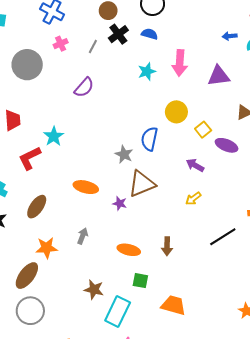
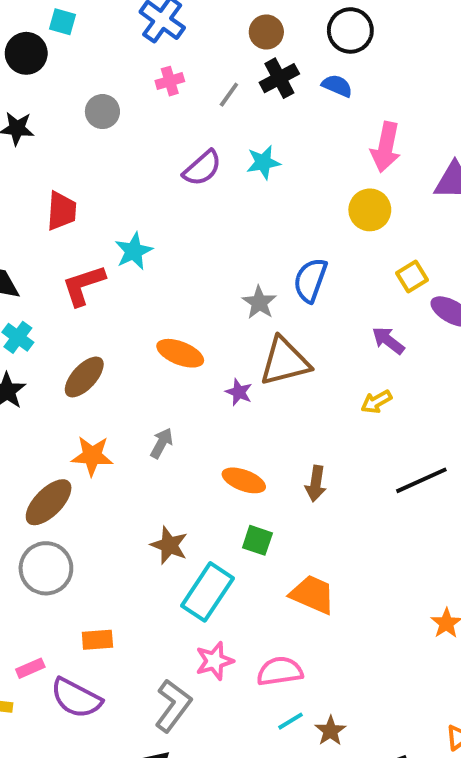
gray circle: (27, 65) -> (102, 112), size x0.6
cyan star: (147, 71) -> (263, 162), moved
yellow circle: (176, 112) -> (370, 210), moved

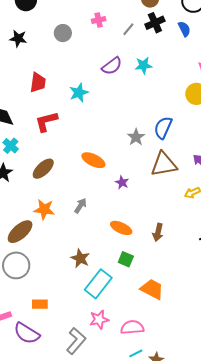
blue semicircle: (337, 86) -> (184, 29), turned 35
cyan star: (134, 251) -> (79, 93), moved
brown triangle: (285, 362) -> (164, 164), moved

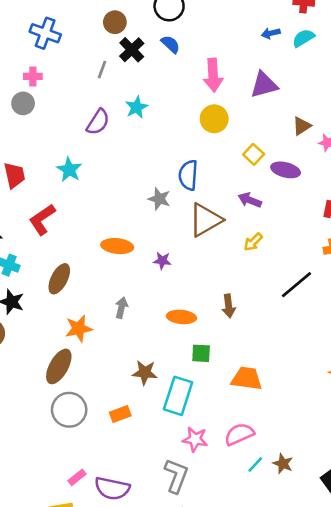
pink cross: (99, 20) -> (33, 76), moved, turned 32
orange rectangle: (40, 304) -> (120, 414), moved
pink star: (99, 320) -> (195, 439), turned -30

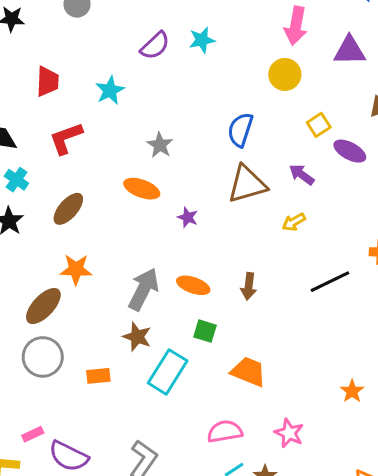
gray star: (159, 199) -> (160, 145), moved
gray arrow: (121, 308) -> (144, 289), moved, size x1.8
pink star: (195, 439) -> (289, 433), moved

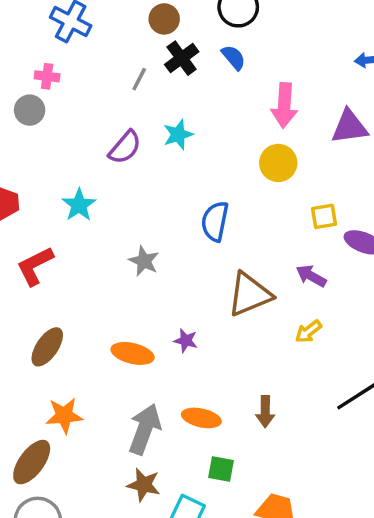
yellow square: (319, 125) -> (324, 216), turned 30
blue semicircle: (240, 130) -> (215, 221), moved
orange ellipse: (142, 189) -> (133, 353), moved

